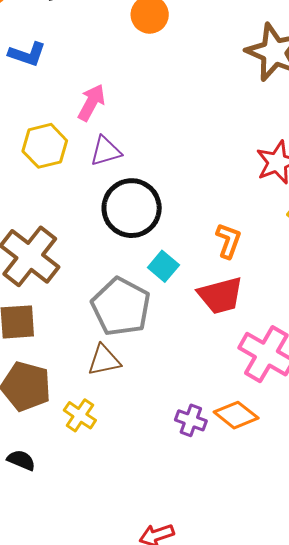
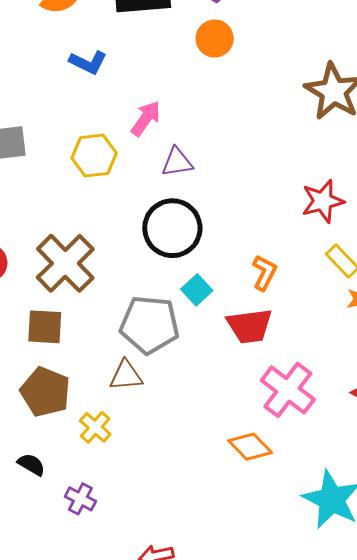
purple triangle: (106, 151) -> (177, 162), moved
gray pentagon: (121, 307) -> (149, 325), turned -30
purple cross: (191, 420) -> (80, 499), moved

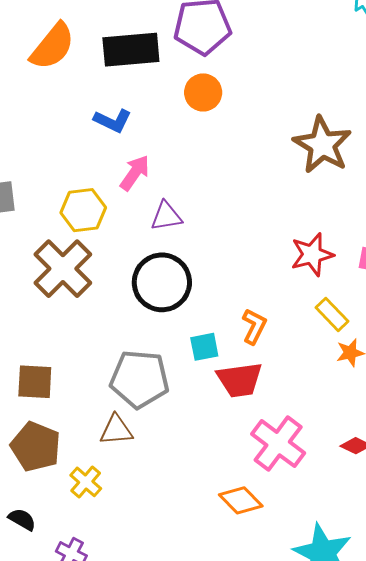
blue L-shape: (88, 62) -> (113, 121), moved
brown cross: (65, 263) -> (63, 269), moved
cyan square: (197, 290) -> (204, 347), moved, turned 32

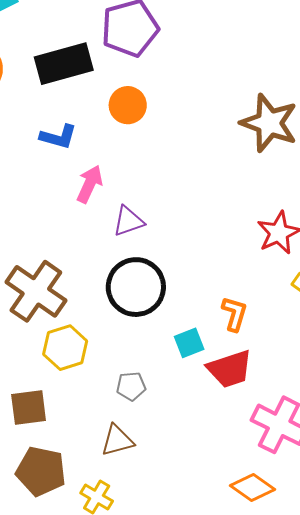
orange circle: (203, 92) -> (128, 105), moved
yellow hexagon: (83, 210) -> (65, 348), moved
gray pentagon: (139, 379) -> (131, 386), size x0.5

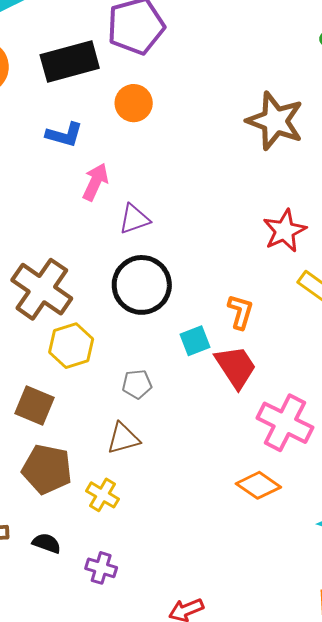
red trapezoid: (230, 369) -> (236, 367), turned -105
brown square: (29, 407) -> (34, 405), turned 30

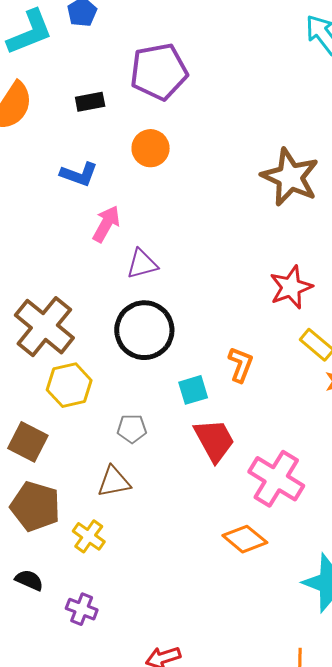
black rectangle: (70, 62) -> (90, 102), size x0.5
red trapezoid: (236, 367) -> (214, 440), moved

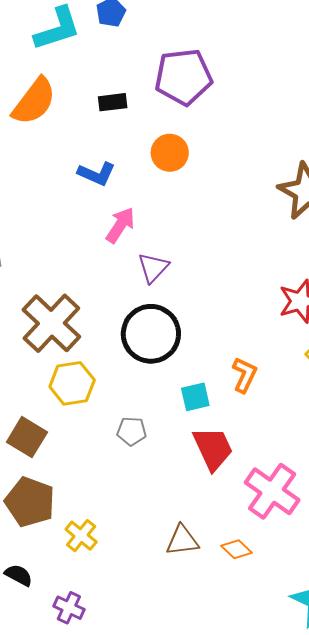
purple triangle: (142, 264) -> (153, 268), turned -36
brown triangle: (114, 482) -> (182, 540), moved
orange diamond: (245, 539) -> (237, 549), size x0.7

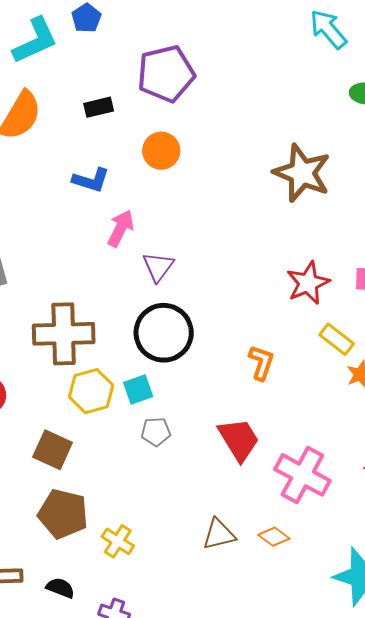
brown cross: (51, 323) -> (64, 334), turned -38
cyan square: (195, 397) -> (138, 390), moved

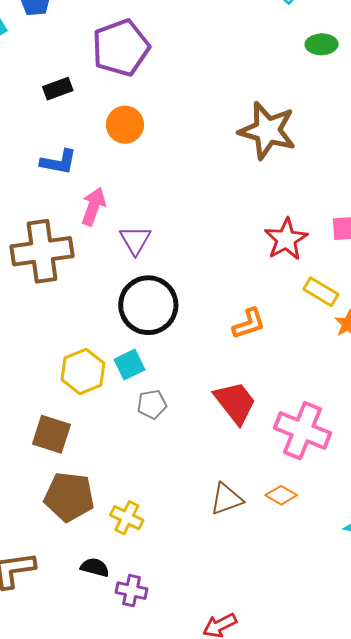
brown cross: (64, 334) -> (42, 251), moved
orange L-shape: (261, 363) -> (249, 324), turned 60
black semicircle: (60, 588) -> (95, 567), moved

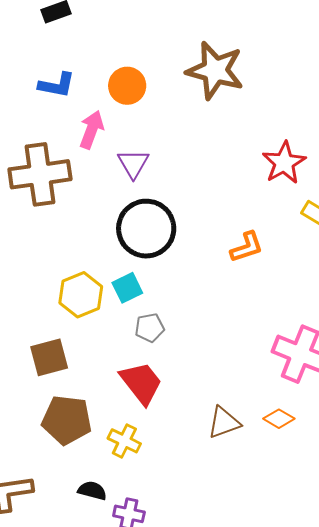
orange circle: (125, 125) -> (127, 86), moved
brown star: (267, 131) -> (215, 70), moved
red trapezoid: (235, 403) -> (141, 383), moved
brown square: (51, 434) -> (49, 357), turned -33

